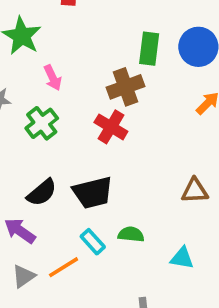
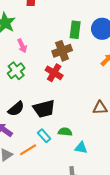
cyan triangle: (182, 258) -> (81, 148), moved

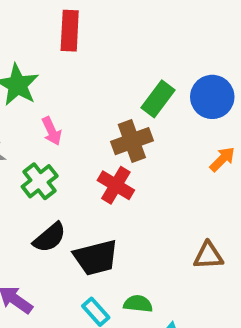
green rectangle: (75, 30) -> (158, 99), turned 30
black semicircle: (16, 109) -> (50, 237), moved

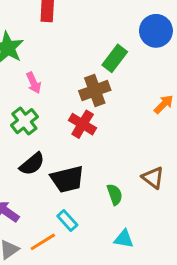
blue circle: (212, 97) -> (156, 31), moved
brown triangle: (208, 256) -> (153, 178), turned 40
green semicircle: (138, 304) -> (115, 194), moved, turned 65

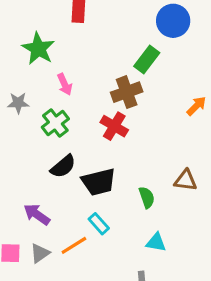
blue circle: (156, 31) -> (173, 21), moved
brown triangle: (153, 178) -> (186, 180), turned -30

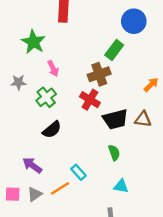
brown triangle: (186, 180) -> (143, 119), moved
black trapezoid: (99, 182) -> (115, 119), moved

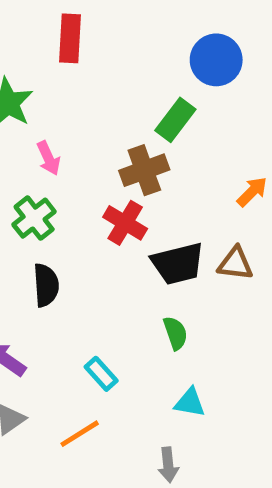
black semicircle: (52, 130) -> (46, 285), turned -54
orange line: (60, 188) -> (80, 434), moved

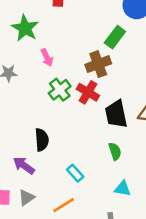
green cross: (34, 218) -> (60, 90), moved
black trapezoid: (178, 264) -> (116, 114), turned 92
black semicircle: (46, 285) -> (42, 140), moved

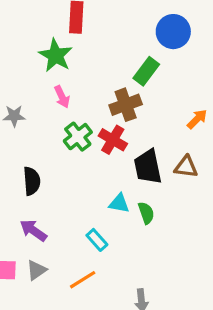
green star: (25, 28) -> (56, 55), moved
black semicircle: (42, 140) -> (32, 181), moved
cyan triangle: (123, 189) -> (119, 203), moved

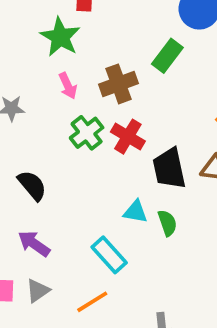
brown cross: (126, 105) -> (119, 84), moved
black semicircle: (32, 181) -> (32, 185), turned -36
cyan rectangle: (97, 240) -> (109, 255), size x1.4

